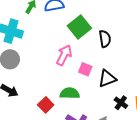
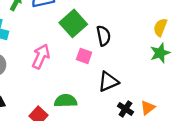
pink arrow: (64, 55) -> (41, 56), moved
pink square: (85, 69) -> (84, 56), moved

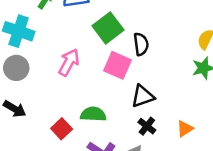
pink square: (84, 56) -> (117, 65), size x1.5
black cross: (125, 109) -> (147, 126), moved

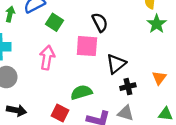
green square: (108, 28) -> (55, 22), moved, size x0.7
black cross: (147, 126) -> (128, 87), turned -32

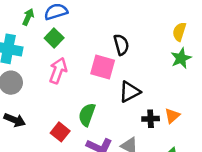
green square: (55, 22) -> (54, 38), moved
black cross: (128, 87) -> (151, 119), moved
green semicircle: (81, 92) -> (87, 115), turned -65

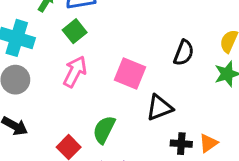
black semicircle: (121, 45) -> (184, 53), moved, turned 30

